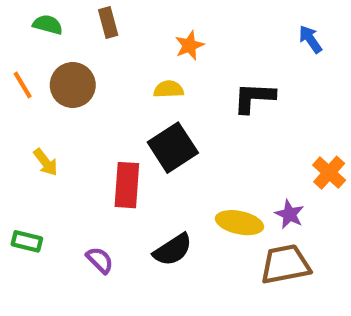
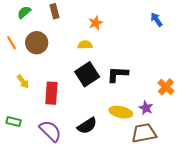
green semicircle: (48, 25) -> (24, 12), turned -56
black L-shape: (254, 98) -> (118, 74), moved
red rectangle: (127, 185) -> (51, 93), moved
purple semicircle: (100, 260) -> (50, 131), size x1.6

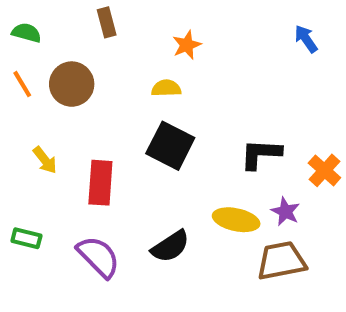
green semicircle: (24, 12) -> (26, 33), moved, turned 56
black square: (87, 74) -> (170, 146), turned -30
black L-shape: (118, 74) -> (261, 154), moved

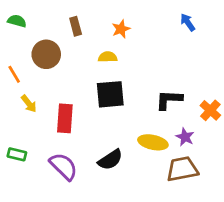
brown rectangle: (107, 22) -> (76, 26), moved
blue arrow: (306, 39) -> (188, 22), moved
orange line: (22, 84) -> (14, 74), moved
black square: (170, 146) -> (110, 94), turned -32

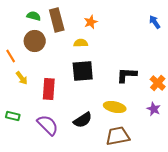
green semicircle: (17, 21) -> (34, 16), moved
blue arrow: (188, 22) -> (155, 22), moved
brown rectangle: (76, 26) -> (57, 20), size x1.6
purple star: (185, 137) -> (154, 109), moved
brown trapezoid: (182, 169) -> (118, 136), moved

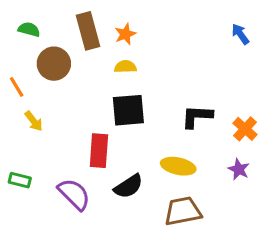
green semicircle: (34, 16) -> (29, 29), moved
orange star: (91, 22) -> (125, 34), moved
red rectangle: (49, 89) -> (99, 151), moved

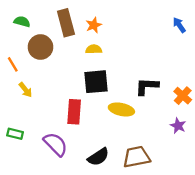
yellow ellipse: (178, 166) -> (121, 109), moved
black semicircle: (128, 186) -> (98, 157), moved

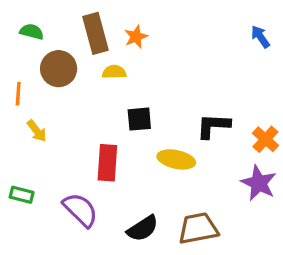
yellow semicircle: (94, 49) -> (114, 72), moved
orange line: (13, 64) -> (18, 94), turned 35
black square: (96, 82) -> (139, 119), size x0.7
purple star: (178, 126) -> (259, 183), size x1.5

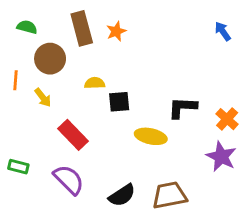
yellow semicircle: (114, 72) -> (95, 83), moved
yellow arrow: (37, 131) -> (43, 97), moved
red rectangle: (107, 163) -> (73, 135), moved, turned -48

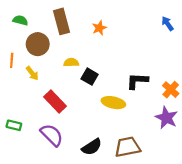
orange star: (116, 31) -> (99, 28), moved
black square: (119, 102) -> (90, 77), turned 35

